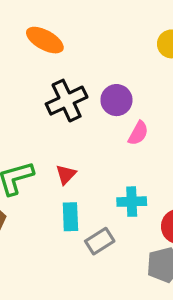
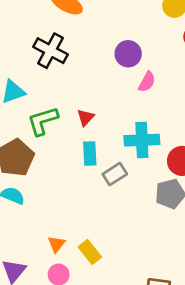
black cross: (67, 101) -> (51, 51), moved, turned -36
cyan cross: (132, 202) -> (142, 140), size x1.4

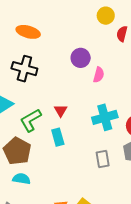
cyan rectangle: (90, 153) -> (58, 137), moved
gray rectangle: (115, 174) -> (103, 159), moved, turned -54

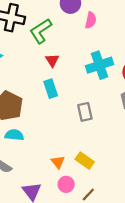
green L-shape: (31, 120) -> (41, 31), moved
gray rectangle: (103, 159) -> (85, 112), moved

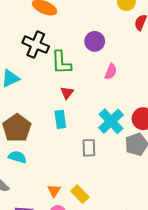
pink semicircle: (91, 20) -> (111, 72), moved
green L-shape: (41, 31) -> (61, 63), turned -70
cyan cross: (99, 65) -> (111, 121), moved, turned -35

